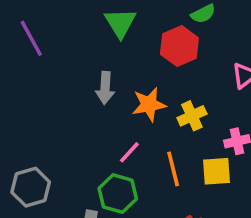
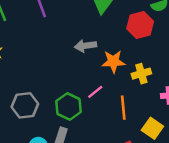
gray arrow: (105, 88) -> (85, 46), turned 70
yellow square: (217, 171) -> (152, 128), moved, turned 30
green hexagon: (118, 194) -> (69, 107), moved

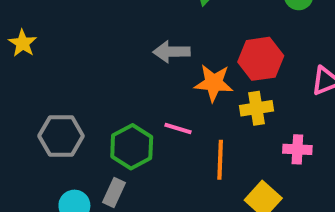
red hexagon: (140, 25) -> (261, 59), moved
pink line: (95, 92) -> (178, 129), turned 49

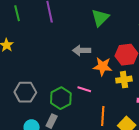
orange line: (220, 160) -> (103, 116), moved

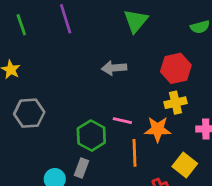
orange star: (103, 67) -> (158, 129), moved
gray hexagon: (25, 92) -> (29, 113), moved
orange line: (103, 116) -> (134, 153), moved

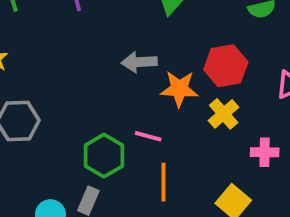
yellow cross: (176, 103) -> (224, 114), turned -30
orange star: (158, 129) -> (179, 89), moved

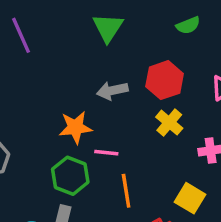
gray arrow: (139, 62) -> (112, 91), moved
orange star: (179, 89) -> (75, 127), moved

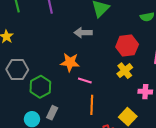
gray arrow: (112, 91) -> (83, 33), moved
green hexagon: (70, 176) -> (40, 87), moved

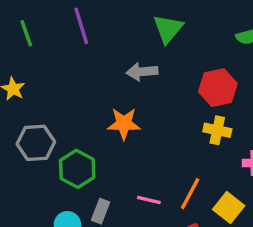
yellow cross: (125, 71) -> (217, 130), turned -35
pink line: (85, 81) -> (149, 200), moved
orange line: (92, 105) -> (190, 194), moved, turned 30

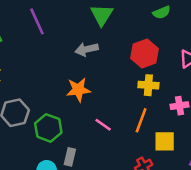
orange line: (190, 194) -> (141, 120), moved
pink line: (149, 200) -> (103, 125), moved, turned 30
yellow square: (229, 208) -> (165, 141), turned -30

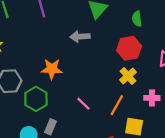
green semicircle: (162, 12) -> (137, 19), moved, turned 96
yellow cross: (148, 85) -> (128, 76), turned 35
orange star: (78, 90) -> (52, 69), moved

